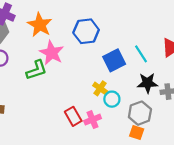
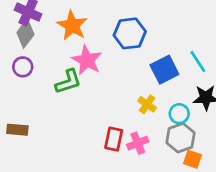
cyan circle: (112, 99) -> (179, 114), moved
gray hexagon: (140, 113) -> (181, 138), moved
red rectangle: (73, 116) -> (114, 139), turned 42

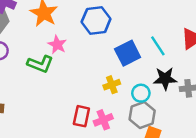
pink star: (87, 60) -> (57, 45), size x0.7
green L-shape: (68, 82) -> (40, 64), turned 40
yellow cross: (147, 104) -> (112, 85), turned 35

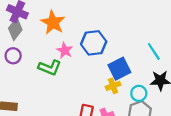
blue hexagon: (96, 20) -> (94, 43), moved
blue square: (128, 53) -> (119, 69), moved

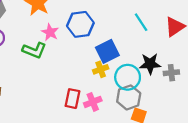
cyan line: (154, 51) -> (141, 22), moved
cyan circle: (139, 93) -> (128, 77), size x1.5

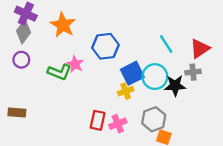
pink star: (50, 32) -> (75, 64), moved
gray cross: (171, 73) -> (193, 72), moved
cyan circle: (128, 77) -> (155, 77), moved

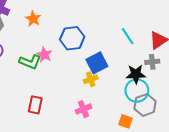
orange star: (63, 25) -> (33, 19), size x0.7
cyan circle: (155, 77) -> (137, 91), moved
gray hexagon: (154, 119) -> (145, 105), moved
red rectangle: (98, 120) -> (35, 105), moved

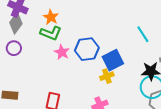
blue hexagon: (72, 38) -> (87, 49), moved
green L-shape: (30, 62) -> (51, 33), moved

